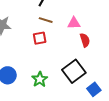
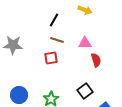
black square: (74, 71) -> (85, 91), size x0.7

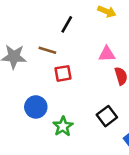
brown line: (57, 40) -> (47, 50), moved
blue circle: (19, 95) -> (36, 107), moved

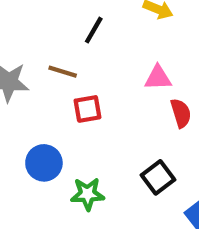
green star: (63, 126) -> (88, 194), turned 30

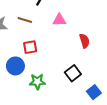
pink triangle: (158, 78) -> (59, 20), moved
red square: (88, 109) -> (30, 47), moved

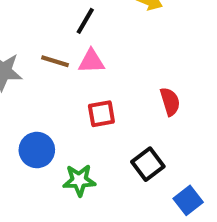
pink triangle: (59, 20) -> (91, 61), moved
red square: (30, 47) -> (101, 114), moved

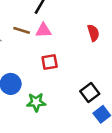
red semicircle: (170, 102) -> (93, 33), moved
black square: (148, 164) -> (90, 92), moved

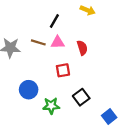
red semicircle: (93, 33) -> (82, 48), moved
black square: (90, 92) -> (81, 97), moved

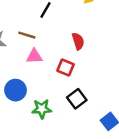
pink triangle: (58, 42) -> (34, 56), moved
red square: (63, 70) -> (66, 68), moved, turned 32

